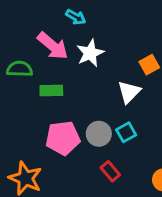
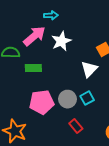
cyan arrow: (76, 17) -> (51, 15), turned -32
pink arrow: (53, 46) -> (34, 36), turned -80

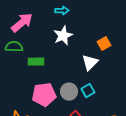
cyan arrow: (51, 15) -> (62, 11), moved
pink arrow: (34, 36) -> (22, 23), moved

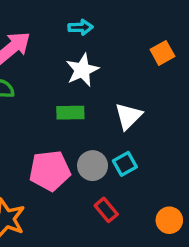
orange square: (104, 44) -> (162, 53), moved
green rectangle: (36, 62) -> (70, 113), moved

